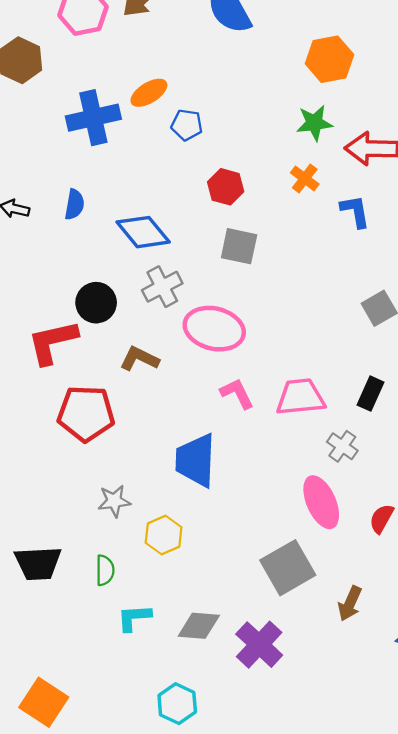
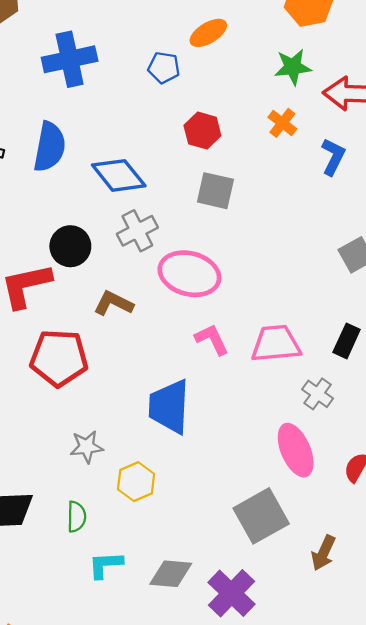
orange ellipse: (149, 93) -> (208, 33), moved
blue semicircle: (74, 204) -> (50, 147), size x1.6
blue L-shape: (355, 211) -> (333, 157), turned 36

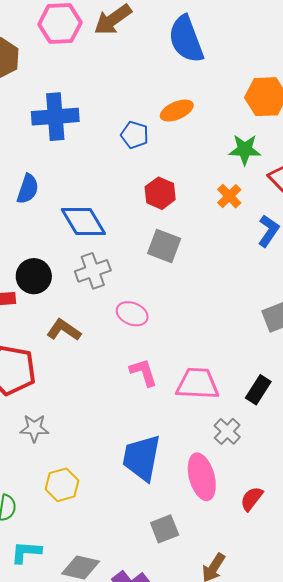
blue semicircle: (50, 147) -> (28, 189), size x0.7
pink ellipse: (189, 274) -> (132, 314), size x0.6
blue trapezoid: (169, 407) -> (142, 458), moved
gray star: (87, 447) -> (34, 428), moved
gray square: (261, 516) -> (165, 529), size x0.6

